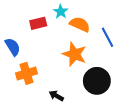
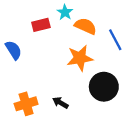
orange star: (74, 54) -> (80, 58), turned -30
orange cross: (27, 73) -> (26, 104), moved

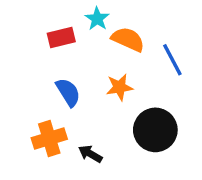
blue semicircle: (13, 50) -> (68, 92), moved
orange star: (80, 58) -> (119, 87), size x0.7
orange cross: (26, 104) -> (49, 138), moved

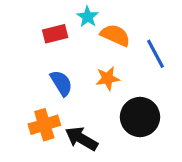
black arrow: (90, 154) -> (81, 139), size x1.5

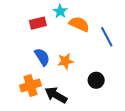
orange star: (108, 78) -> (65, 61), moved
black circle: (140, 117) -> (96, 80), size x0.6

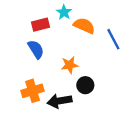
blue semicircle: (42, 57) -> (36, 49), moved
black circle: (96, 80) -> (85, 85), moved
black arrow: (56, 95) -> (59, 101), turned -40

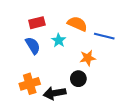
cyan star: (64, 12) -> (59, 40), moved
blue line: (113, 39) -> (104, 36), turned -48
orange star: (70, 65) -> (88, 58), moved

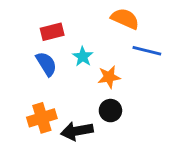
orange semicircle: (77, 24) -> (125, 19), moved
orange star: (88, 58) -> (109, 77), moved

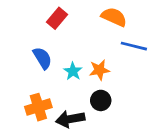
red rectangle: (52, 32) -> (57, 18), moved, turned -36
cyan star: (83, 57) -> (73, 71), moved

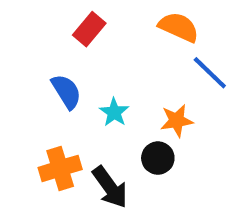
blue line: (134, 46) -> (210, 73), turned 30
orange star: (99, 70) -> (177, 121), moved
black arrow: (70, 119) -> (110, 187), turned -116

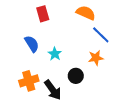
red rectangle: (89, 29) -> (43, 14), turned -56
orange star: (177, 121) -> (96, 58), moved

